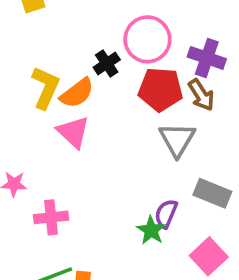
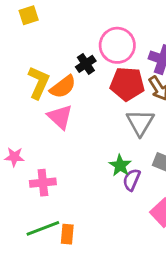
green star: (151, 230) -> (120, 165), moved

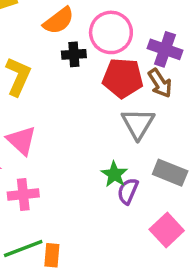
black cross: (86, 64) -> (74, 54), turned 30
orange semicircle: (63, 87) -> (59, 21), moved
pink triangle: (60, 117) -> (22, 140), moved

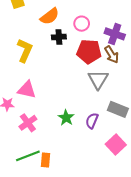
pink circle: (111, 32) -> (82, 24), size x0.6
pink triangle: (22, 140) -> (27, 90), turned -30
green star: (114, 174) -> (66, 118), moved
pink cross: (23, 195) -> (28, 123), turned -30

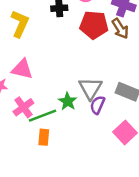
gray triangle: (98, 79) -> (90, 88), moved
green line: (28, 156) -> (43, 116), moved
orange rectangle: (45, 160) -> (44, 137), moved

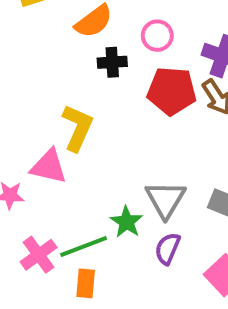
yellow L-shape: (20, 24) -> (77, 128), moved
purple semicircle: (97, 105) -> (168, 249), moved
pink cross: (23, 107) -> (39, 255), moved

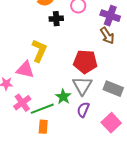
red pentagon: (172, 91) -> (85, 62), moved
pink cross: (39, 255) -> (22, 103), moved

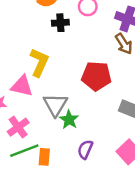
gray triangle: (82, 86) -> (55, 105), moved
green line: (42, 109) -> (24, 151), moved
purple semicircle: (83, 110) -> (85, 149), moved

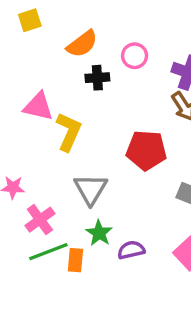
pink triangle: (22, 86) -> (38, 106), moved
green star: (69, 120) -> (99, 233), moved
purple semicircle: (85, 149) -> (131, 250), turned 54

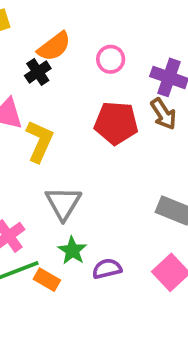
black cross: (97, 78) -> (38, 72), moved, turned -30
red pentagon: (146, 150) -> (116, 123), moved
orange rectangle: (75, 260) -> (47, 280), turned -65

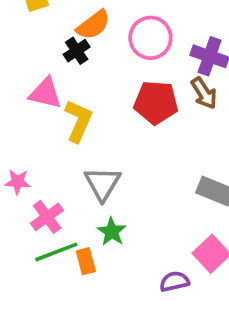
pink circle: (111, 59) -> (150, 38), size x1.5
purple semicircle: (107, 269) -> (174, 281), moved
orange rectangle: (47, 280) -> (86, 261), turned 45

